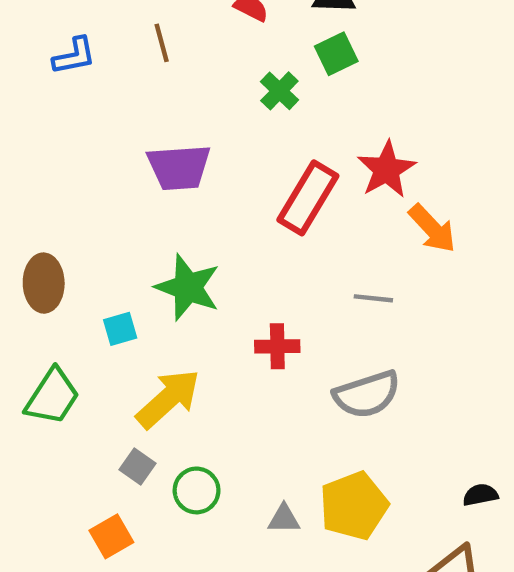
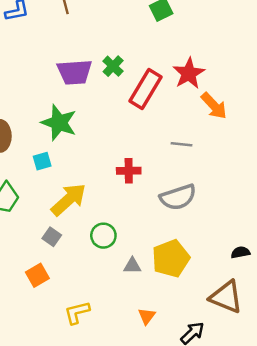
green cross: (279, 91) -> (113, 66), moved
green star: (188, 287) -> (59, 123), moved
green circle: (197, 490) -> (103, 236), moved

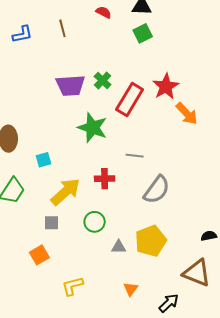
green star: (59, 123) -> (93, 128), moved
gray line: (182, 144) -> (135, 156), moved
red cross: (129, 171) -> (105, 179), moved
gray semicircle: (178, 197) -> (157, 190), turned -36
gray square: (52, 237) -> (51, 223), turned -35

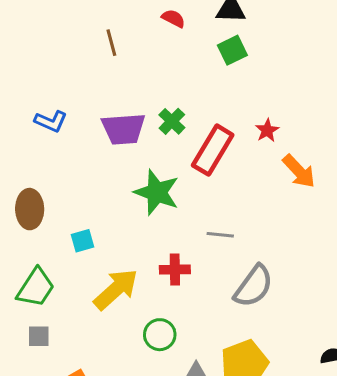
blue L-shape: (22, 34) -> (51, 121), moved, turned 35
red star: (166, 86) -> (267, 130), size x0.6
gray square: (51, 223) -> (39, 336), moved

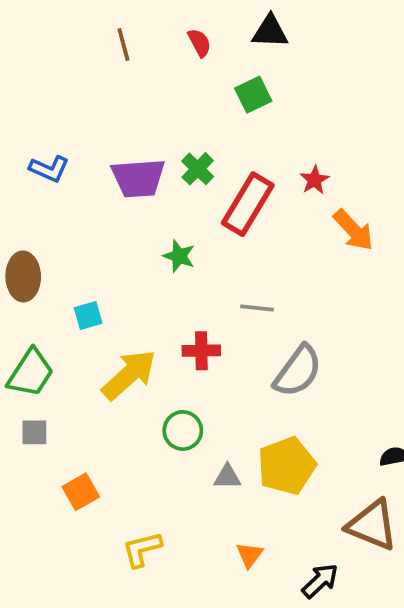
red semicircle: (173, 18) -> (199, 43), turned 35
brown line: (111, 43) -> (123, 45), moved
green square: (232, 50) -> (253, 95), moved
green star: (157, 192) -> (179, 256), size x0.6

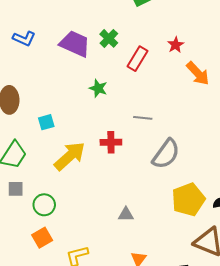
purple trapezoid: (138, 178) -> (75, 44), turned -152
red rectangle: (248, 204) -> (137, 59), size x0.7
green circle: (183, 430) -> (44, 205), moved
yellow pentagon: (287, 466) -> (188, 199), moved
orange square: (81, 492) -> (42, 238), moved

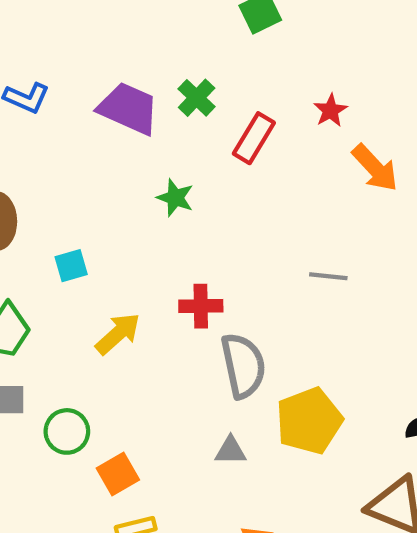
gray line: (143, 118) -> (328, 276), moved
gray semicircle: (166, 154) -> (243, 366), moved, turned -48
yellow arrow: (70, 156) -> (118, 334), size x0.7
yellow pentagon: (188, 199) -> (309, 421), moved
orange square: (42, 238) -> (118, 474), moved

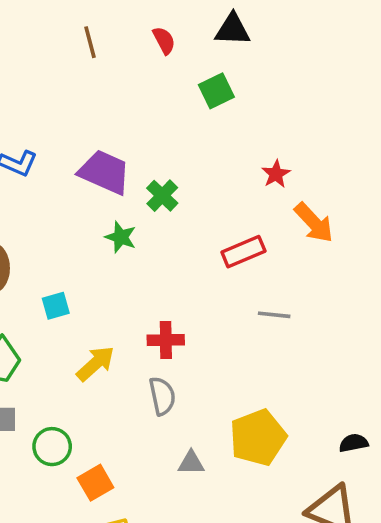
green cross: (197, 98) -> (162, 196), moved
red rectangle: (254, 138) -> (243, 252), moved, turned 36
green star: (175, 198) -> (121, 237), moved
gray semicircle: (243, 366) -> (162, 396), moved, size x0.7

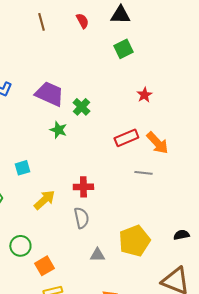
green square: (216, 91) -> (123, 49), moved
orange arrow: (314, 223) -> (157, 143), moved
black semicircle: (354, 443) -> (181, 235), moved

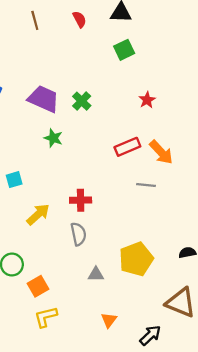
green cross: (81, 107) -> (82, 101), moved

